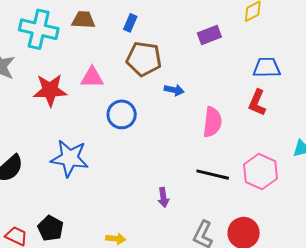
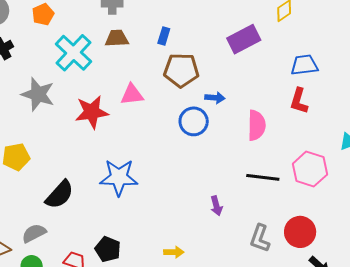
cyan cross: (39, 29) -> (74, 53), turned 36
purple rectangle: (209, 35) -> (244, 39), size x1.4
blue circle: (122, 114) -> (194, 121), moved

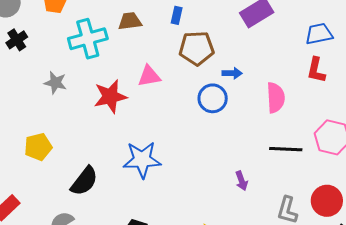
cyan cross: (74, 53) -> (88, 39), turned 36
gray star: (38, 94) -> (55, 83), size x0.7

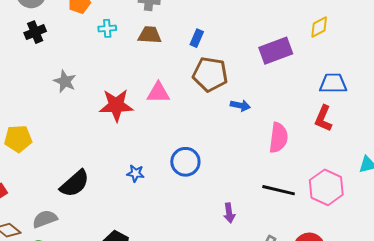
cyan cross: (88, 39) -> (107, 28), moved, size x0.5
blue circle: (213, 98) -> (185, 162), moved
yellow pentagon: (38, 147) -> (18, 139), moved
blue star: (142, 160) -> (136, 173), size x0.5

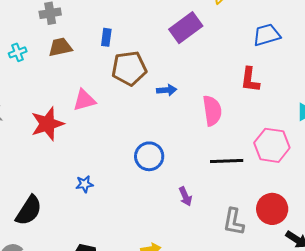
blue trapezoid: (333, 83) -> (267, 35), moved
blue circle: (185, 162) -> (149, 156), moved

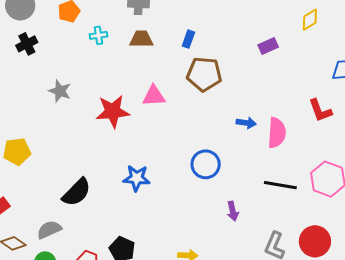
purple rectangle: (186, 28) -> (268, 46), size x0.6
red L-shape: (250, 80) -> (320, 110), turned -40
blue arrow: (167, 90) -> (246, 123), moved
blue star: (85, 184) -> (137, 178), size x1.5

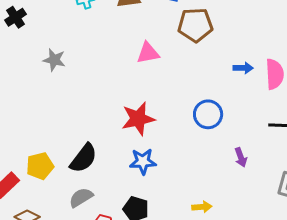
red star: (113, 111) -> (138, 119), moved
yellow pentagon: (17, 151) -> (40, 166), moved
blue star: (137, 178) -> (143, 162), moved
gray semicircle: (49, 230) -> (81, 197), moved

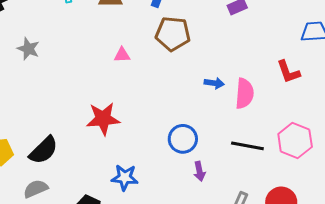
pink triangle: (148, 53) -> (122, 55), size x0.7
blue circle: (208, 114) -> (183, 139), moved
blue star: (143, 162) -> (125, 178), moved

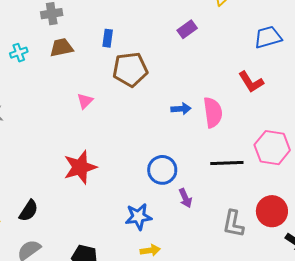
pink triangle: (122, 55) -> (85, 101), turned -30
black semicircle: (44, 150) -> (29, 211), size x0.7
blue star: (125, 178) -> (138, 217), moved

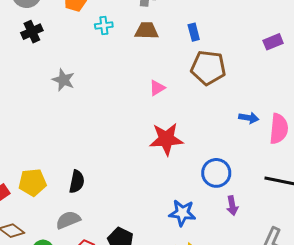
blue rectangle: (108, 38) -> (194, 32), turned -36
red star: (80, 167) -> (166, 139), moved
black semicircle: (29, 211) -> (77, 182), turned -35

